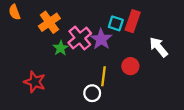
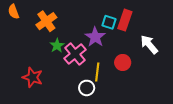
pink cross: (80, 38) -> (75, 54), moved

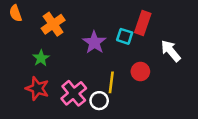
cyan square: (109, 22) -> (125, 36), moved
purple star: (95, 37) -> (94, 42), moved
green star: (57, 46) -> (41, 58), moved
pink cross: (75, 54) -> (74, 93), moved

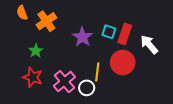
orange semicircle: (16, 13) -> (22, 13), moved
red rectangle: (143, 23) -> (125, 34), moved
red circle: (140, 72) -> (123, 62), size x1.5

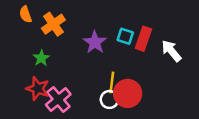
red circle: (123, 62) -> (128, 93), moved
pink cross: (64, 82) -> (58, 99), moved
white circle: (87, 88) -> (109, 99), moved

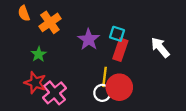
red rectangle: (143, 39) -> (120, 50), moved

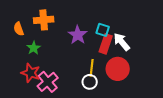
orange semicircle: (24, 13) -> (19, 29), moved
orange cross: (50, 22) -> (44, 20), turned 30
white arrow: (160, 47) -> (122, 42), moved
red circle: (119, 87) -> (118, 69), moved

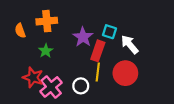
red rectangle: (106, 44) -> (98, 51), moved
green star: (34, 48) -> (46, 51), moved
white circle: (90, 82) -> (81, 86), moved

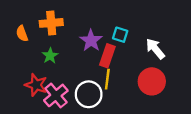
white arrow: (130, 44) -> (155, 49), moved
red circle: (125, 73) -> (152, 81), moved
white circle: (81, 86) -> (89, 94), size x1.5

